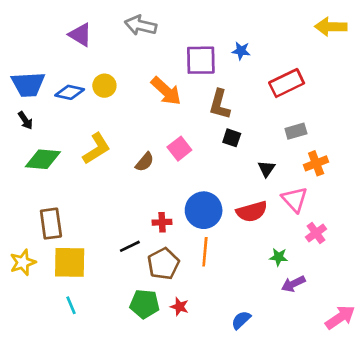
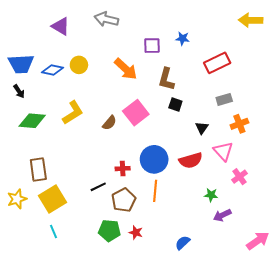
purple square: (201, 60) -> (152, 46), size x0.7
pink square: (179, 149) -> (136, 113), size x1.4
yellow square: (70, 262) -> (53, 199), turned -32

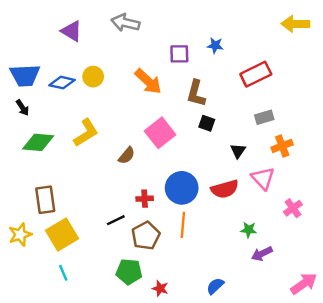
brown semicircle: (109, 123) -> (127, 156), moved
pink cross: (239, 177) -> (293, 208), moved
red star: (136, 233) -> (160, 288), moved

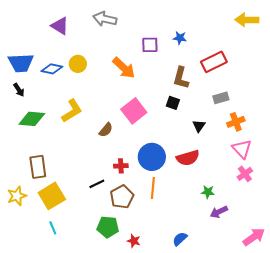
brown L-shape: (196, 93) -> (181, 78), moved
pink triangle: (263, 178) -> (242, 149), moved

